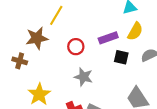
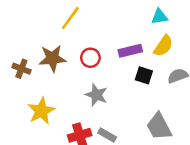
brown star: (37, 38) -> (52, 58), moved

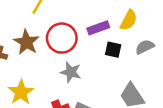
brown star: (52, 58) -> (26, 42), turned -30
red circle: (90, 58) -> (62, 38), size x1.6

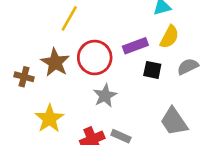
gray star: (71, 72) -> (105, 96), turned 30

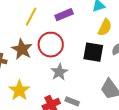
purple rectangle: (135, 46) -> (64, 15), moved
black square: (152, 70) -> (93, 52), size x1.5

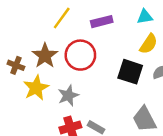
gray star: (59, 72) -> (68, 96), moved
yellow star: (19, 90) -> (36, 88), moved

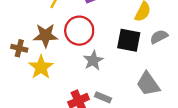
brown star: (45, 56) -> (46, 35), turned -30
gray star: (68, 96) -> (93, 60), moved

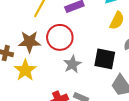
black square: (129, 40) -> (105, 59), moved

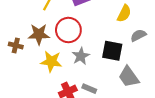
yellow star: (25, 70) -> (51, 61), moved, turned -30

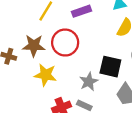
gray star: (81, 56) -> (89, 82), moved

